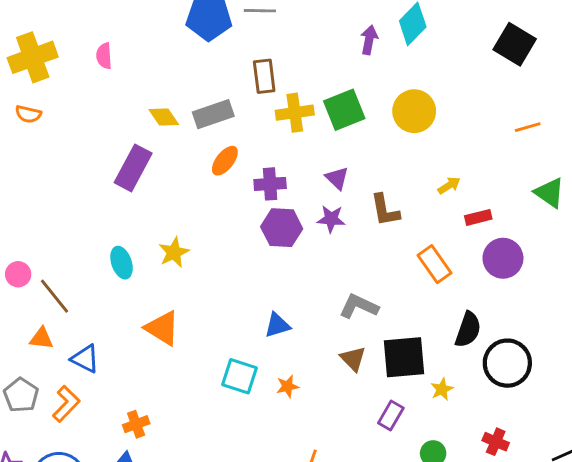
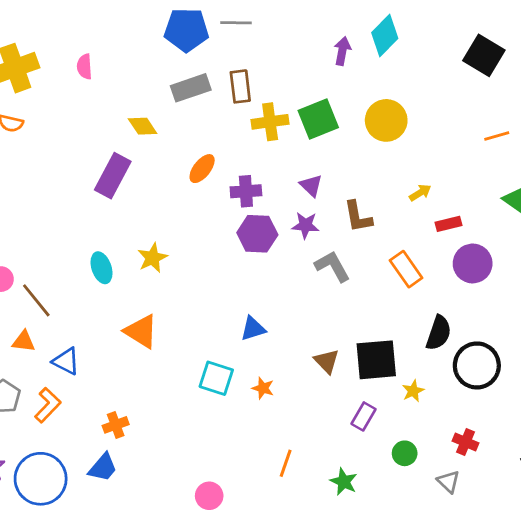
gray rectangle: (213, 114) -> (191, 88), moved
gray L-shape: (359, 306) -> (332, 266), moved, turned 36
orange star: (287, 386) -> (263, 388), turned 30

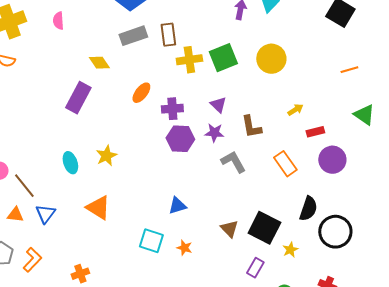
black square: (376, 360) -> (264, 228), turned 32
blue triangle: (66, 361) -> (45, 214), moved, turned 40

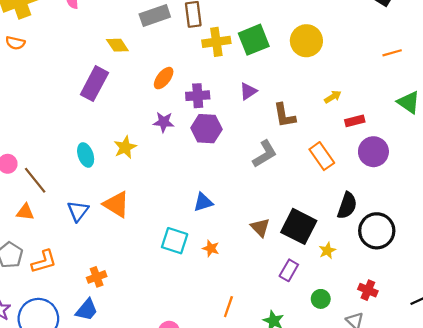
purple triangle: (218, 105) -> (248, 91), turned 42
purple star: (214, 133) -> (164, 122), moved
gray L-shape: (233, 162) -> (265, 154), turned 88
blue triangle: (45, 214) -> (78, 211), moved
orange L-shape: (32, 260) -> (44, 262), turned 30

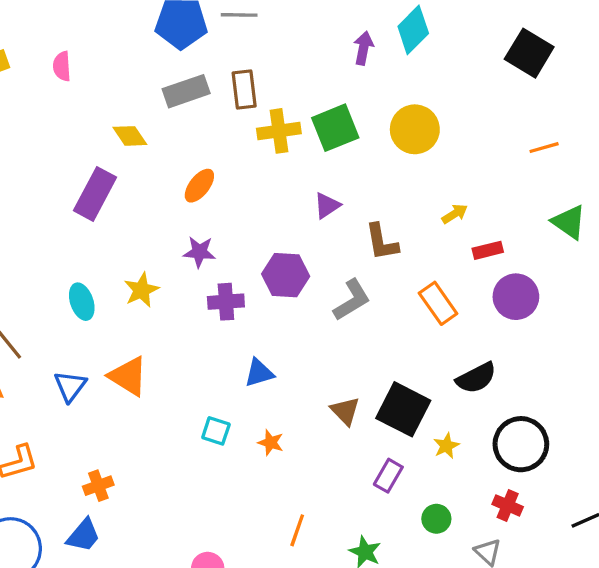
purple cross: (198, 96) -> (226, 302), moved
purple hexagon: (206, 129) -> (286, 275), moved
black semicircle: (347, 206) -> (476, 378), turned 44
black circle: (377, 231) -> (521, 444), moved
cyan square: (175, 241) -> (216, 431), size x0.7

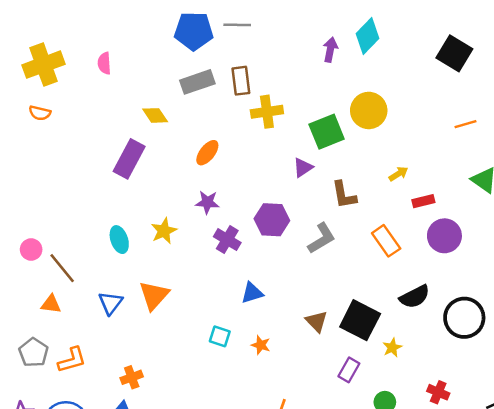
green square: (335, 128) -> (327, 132), moved
purple cross: (226, 302) -> (227, 240), turned 35
orange triangle: (128, 376) -> (154, 295), turned 40
black circle: (521, 444) -> (464, 318), moved

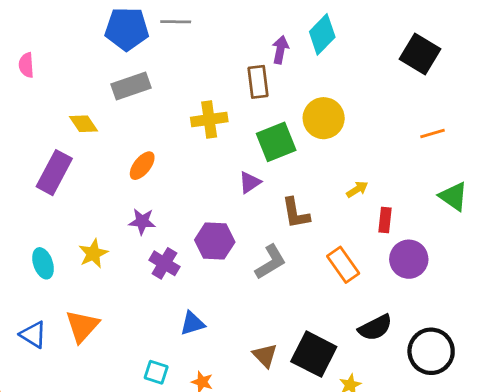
brown rectangle: (241, 81) -> (258, 82), moved
red rectangle: (423, 201) -> (385, 220), turned -70
blue triangle: (111, 303) -> (33, 335), turned -35

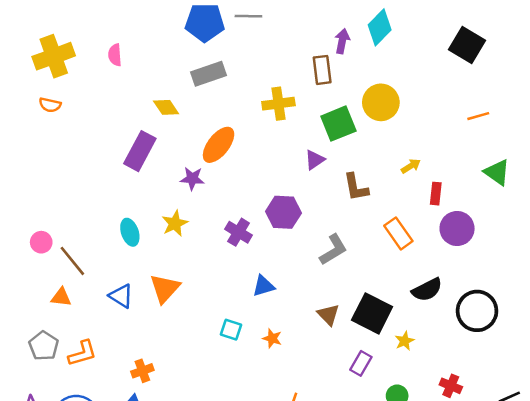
orange ellipse: (142, 166) -> (219, 145), size x1.4
purple star: (142, 221) -> (192, 179), moved
gray L-shape: (271, 262) -> (333, 250), moved

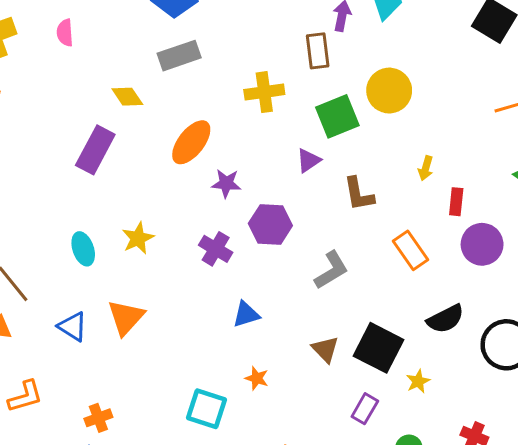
yellow arrow: (411, 166) -> (426, 168), turned 138
purple star: (192, 179) -> (226, 183), moved
cyan square: (231, 330) -> (206, 409), moved, size x1.5

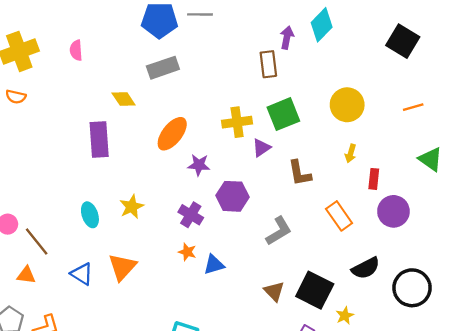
yellow circle: (389, 91) -> (347, 105), moved
yellow cross: (264, 92) -> (237, 122), moved
purple rectangle: (95, 150) -> (99, 140), turned -32
orange star: (257, 378) -> (187, 252), moved

